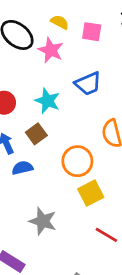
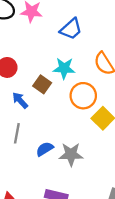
cyan star: (47, 101) -> (64, 68), moved
blue semicircle: (22, 168) -> (45, 149), moved

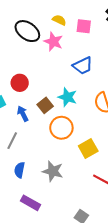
orange circle: (83, 96) -> (61, 128), moved
blue semicircle: (45, 149) -> (19, 170), moved, turned -63

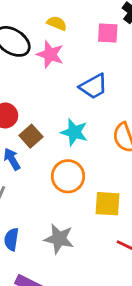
pink square: (84, 26) -> (108, 33), moved
brown square: (45, 105) -> (31, 136), moved
yellow square: (88, 148) -> (107, 204), turned 36

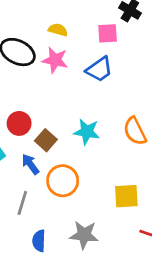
blue trapezoid: (94, 86) -> (99, 69), moved
orange circle: (68, 176) -> (63, 181), moved

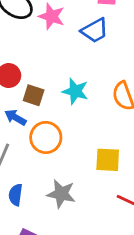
brown square: (46, 140) -> (34, 95), turned -30
blue arrow: (30, 164) -> (15, 117), turned -30

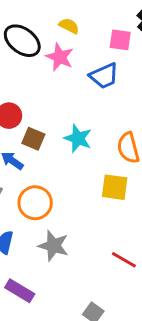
orange circle: (46, 137) -> (35, 203), moved
yellow square: (108, 160) -> (115, 187), moved

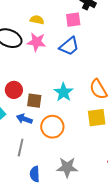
cyan star: (78, 138) -> (63, 92), turned 30
orange circle: (35, 203) -> (52, 127), moved

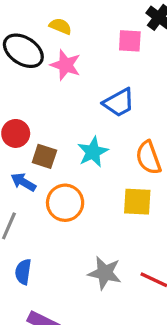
yellow semicircle: (37, 20) -> (60, 26), moved
blue trapezoid: (69, 46) -> (119, 103), moved
gray star: (67, 167) -> (105, 273), moved

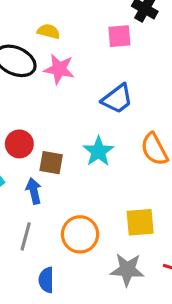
blue arrow: (23, 182) -> (34, 191), turned 55
yellow square: (137, 202) -> (140, 222), moved
orange circle: (65, 203) -> (80, 234), moved

